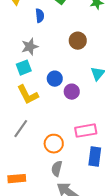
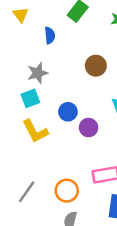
gray line: (21, 129) -> (27, 192), moved

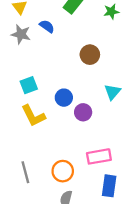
blue semicircle: (50, 35) -> (47, 26), turned -49
gray star: (38, 73) -> (21, 34), moved, turned 30
gray line: (27, 192) -> (25, 172), turned -50

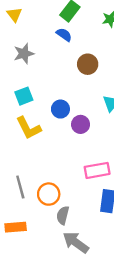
blue semicircle: (47, 26) -> (64, 35), moved
gray star: (21, 34) -> (24, 54), moved, turned -30
orange circle: (63, 171) -> (49, 194), moved

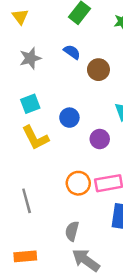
blue semicircle: (64, 35) -> (72, 52), moved
purple circle: (81, 124) -> (100, 139), moved
orange circle: (49, 194) -> (78, 183), moved
orange rectangle: (16, 227) -> (25, 256), moved

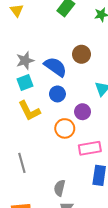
blue semicircle: (72, 52) -> (55, 67), moved, size x1.6
gray star: (30, 58) -> (25, 61), moved
orange circle: (78, 183) -> (65, 128), moved

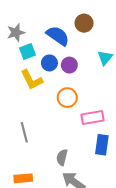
gray star: (25, 61) -> (16, 33), moved
blue circle: (57, 94) -> (49, 63), moved
purple circle: (83, 112) -> (69, 65), moved

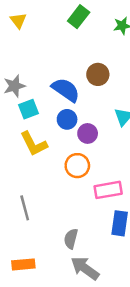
blue circle: (49, 63) -> (67, 119), moved
purple circle: (69, 65) -> (88, 133), moved

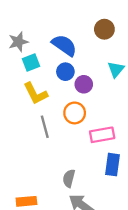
brown circle: (98, 74) -> (104, 29), moved
gray line: (25, 208) -> (45, 127), moved

